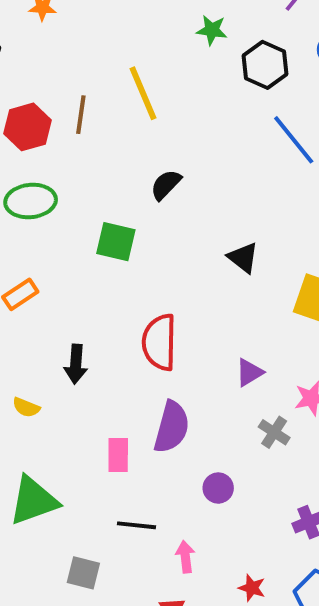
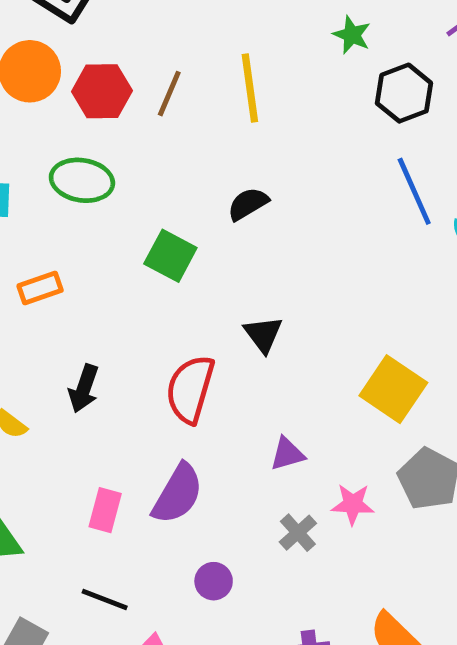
black triangle: (243, 258) -> (263, 334), moved

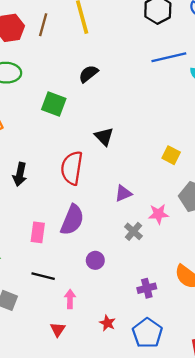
blue line: (414, 191) -> (169, 57), turned -72
yellow square: (393, 389) -> (171, 155), size x0.6

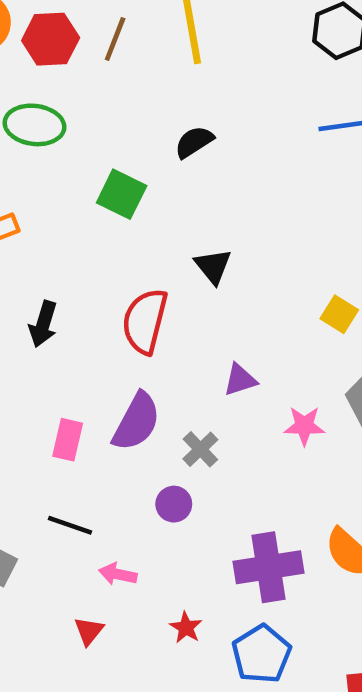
gray cross: (133, 231) -> (200, 449), moved
purple cross: (147, 288) -> (268, 567), size x1.8
pink arrow: (70, 299) -> (118, 574), turned -84

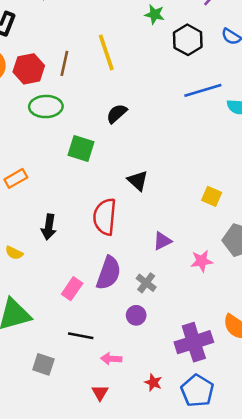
green ellipse: (34, 125) -> (46, 107), moved
pink rectangle: (68, 440) -> (72, 289), turned 30

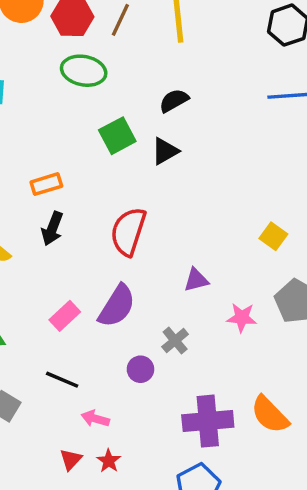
green square: (81, 149) -> (117, 136), turned 32
orange rectangle: (16, 178) -> (46, 184), moved
black triangle: (138, 181) -> (165, 151), moved, turned 35
gray cross: (146, 283) -> (175, 341), moved
red star: (153, 382) -> (109, 461), moved

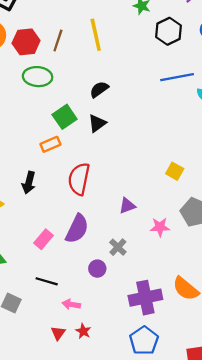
orange rectangle: (46, 184) -> (50, 144), moved

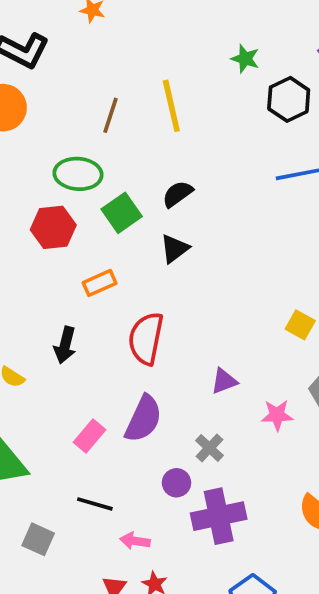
red hexagon: (26, 42) -> (53, 227), moved
green square: (65, 117) -> (122, 213), moved
purple cross: (145, 298) -> (219, 516), moved

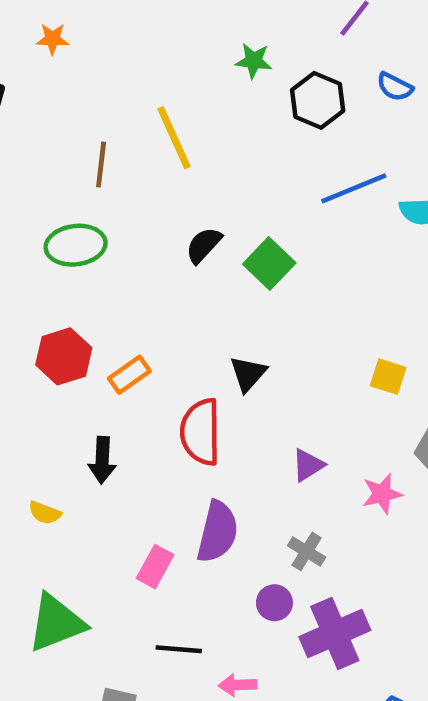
green square: (122, 213) -> (269, 263), moved
red hexagon: (53, 227) -> (64, 356), moved
black triangle: (175, 249) -> (248, 374), moved

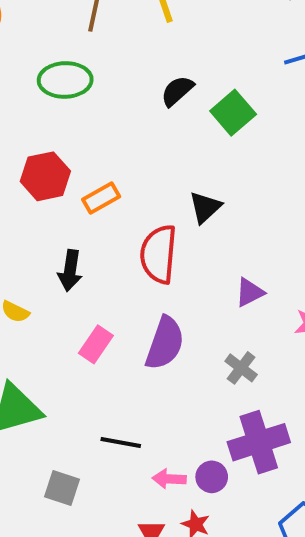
pink rectangle: (155, 567) -> (96, 344), moved
purple circle: (274, 603) -> (212, 477), moved

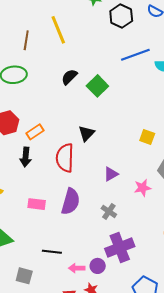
black arrow: (70, 270) -> (26, 157), moved
pink rectangle: (96, 344) -> (37, 204), turned 66

